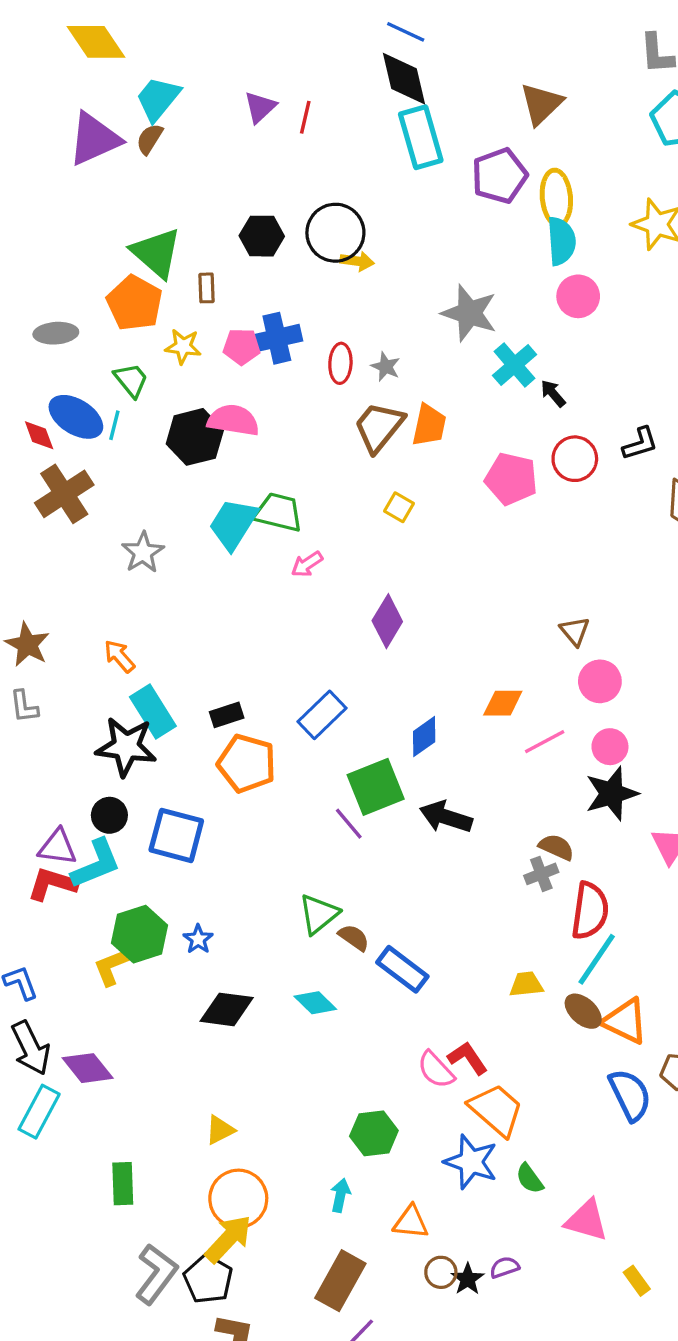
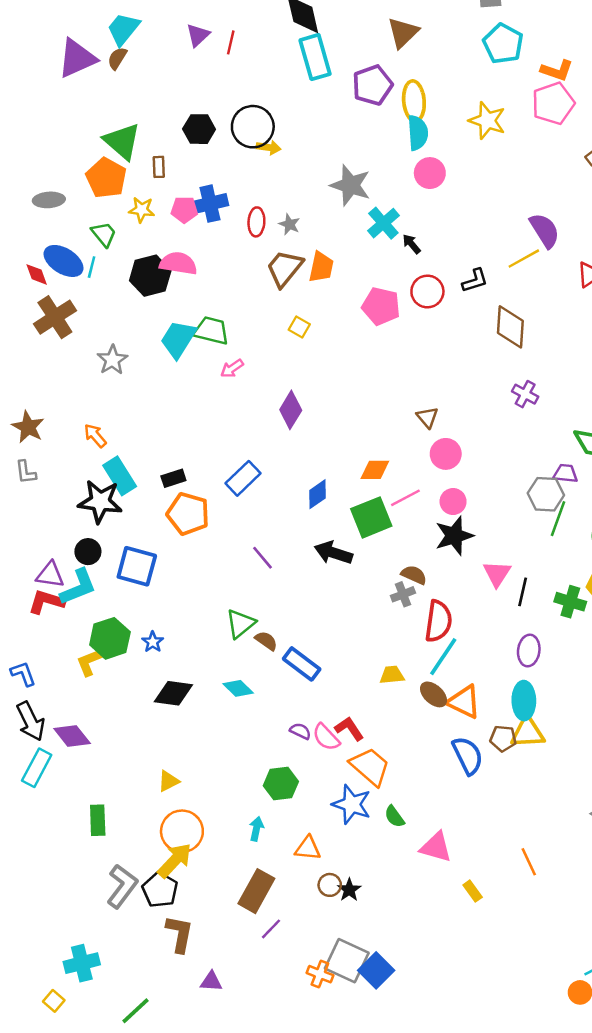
green square: (376, 787) -> (371, 517), moved
purple semicircle: (504, 1267) -> (300, 731), moved, turned 45

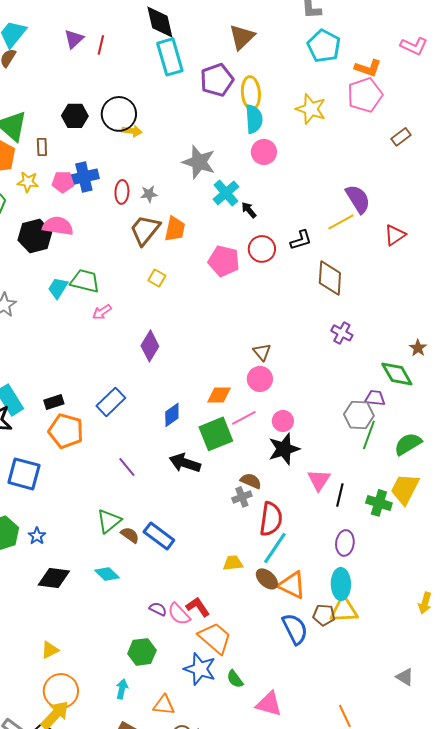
gray star: (289, 224) -> (149, 194), turned -30
cyan trapezoid: (178, 339) -> (58, 288), size x0.7
pink circle: (446, 454) -> (260, 379), moved
blue rectangle: (302, 664) -> (159, 536), moved

